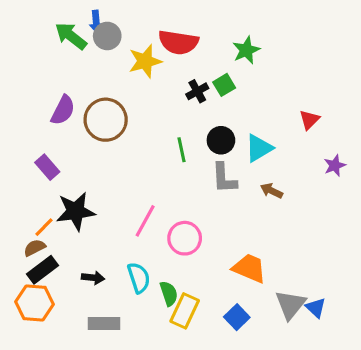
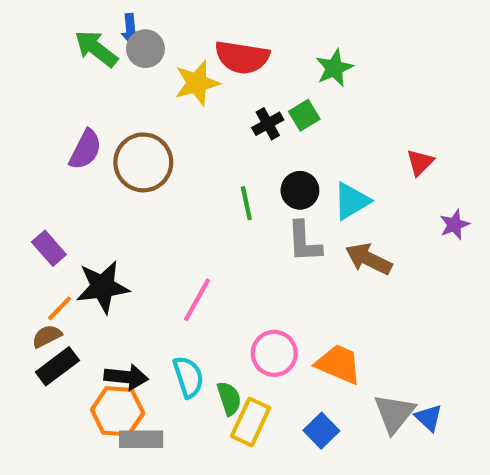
purple rectangle: (47, 167) -> (49, 248), moved
brown arrow: (272, 191) -> (369, 259), size x1.5
pink circle: (185, 238) -> (274, 353), moved
black arrow: (93, 278) -> (126, 377), size x1.4
orange hexagon: (35, 303) -> (118, 411), moved

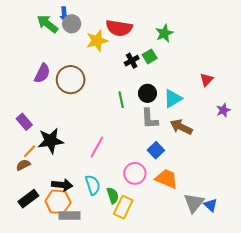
black rectangle: (57, 366) -> (28, 199), moved
blue square: (321, 431) -> (156, 150), moved

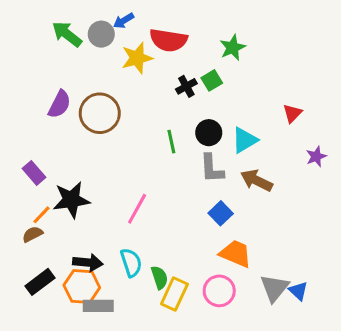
blue arrow: (64, 14) -> (124, 21), moved, turned 64
pink circle: (135, 173) -> (219, 291), moved

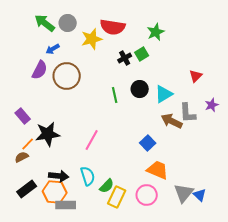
blue arrow: (124, 21) -> (53, 49), moved
gray L-shape: (212, 168) -> (188, 113), moved
green semicircle: (159, 277) -> (107, 186), turned 63

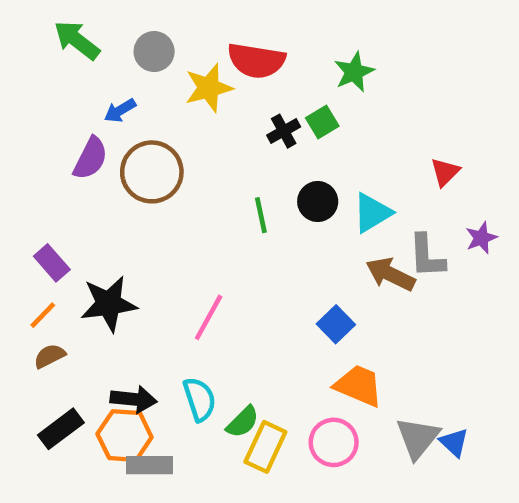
green arrow: (45, 23) -> (77, 40), moved
orange line: (28, 144) -> (43, 315), moved

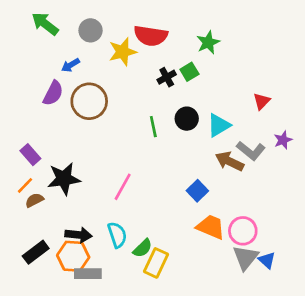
gray L-shape: (427, 256) -> (251, 151), turned -48
brown semicircle: (50, 356) -> (34, 200), moved
pink circle: (334, 442) -> (243, 231), moved

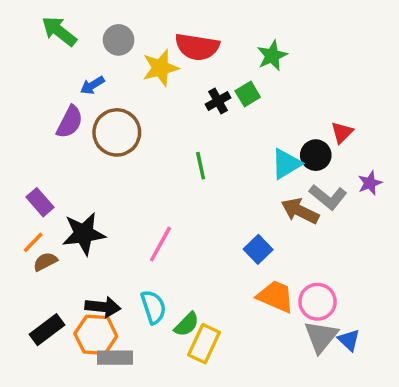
black circle: (187, 119) -> (316, 155), moved

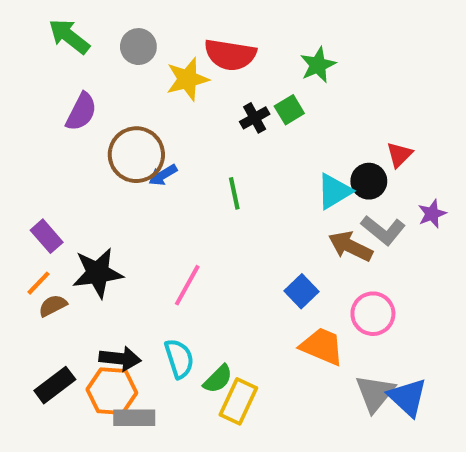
blue arrow: (92, 85) -> (163, 175), moved
purple semicircle: (70, 122) -> (81, 112), moved
pink circle: (317, 302) -> (373, 314), moved
blue triangle: (349, 340) -> (408, 397), size x1.5

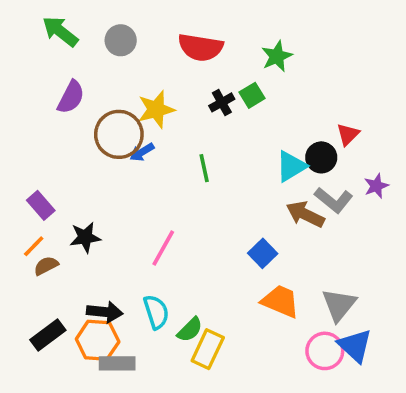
yellow star: (187, 79) -> (156, 110), moved
black star: (98, 273) -> (85, 237), size x0.7
pink circle: (373, 314) -> (325, 351), moved
gray triangle: (375, 393) -> (339, 305), moved

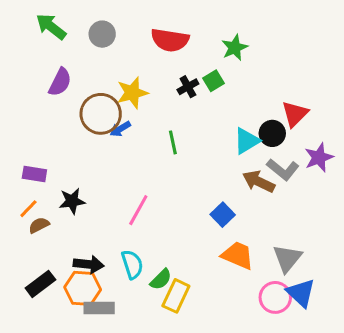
red triangle: (348, 134) -> (295, 114), size x1.4
purple star: (376, 186) -> (319, 157), size x1.4
purple rectangle: (41, 205) -> (34, 174), turned -40

